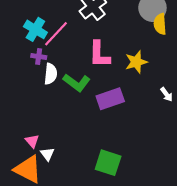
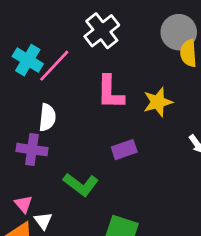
purple cross: (39, 57) -> (32, 150), moved, size x1.5
green L-shape: (77, 83) -> (81, 185), moved
purple rectangle: (110, 99) -> (124, 150), size x0.7

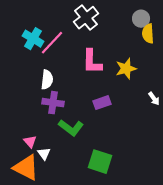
gray circle: (179, 32) -> (141, 19), size x0.7
purple cross: (32, 150) -> (53, 103), moved

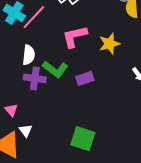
pink L-shape: (92, 62) -> (75, 37), turned 76
green L-shape: (71, 128) -> (55, 69), moved
pink triangle: (30, 142) -> (11, 110), moved

